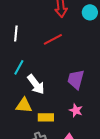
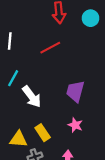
yellow triangle: (24, 105) -> (19, 139), moved
yellow rectangle: (46, 117) -> (43, 133), turned 56

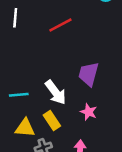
cyan line: (13, 78) -> (19, 95), moved, turned 56
white arrow: (32, 97) -> (56, 92), moved

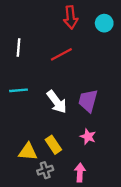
white arrow: (56, 92) -> (57, 102), moved
cyan line: (19, 95) -> (19, 90), moved

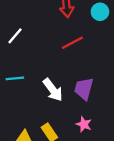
white line: (19, 47) -> (15, 36), turned 36
red line: (61, 54) -> (72, 43), moved

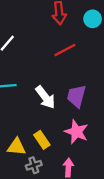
pink star: (84, 124) -> (76, 132), size x1.5

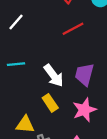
pink star: (76, 132) -> (84, 110), turned 30
yellow rectangle: (42, 140) -> (50, 103), moved

